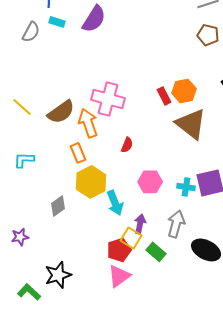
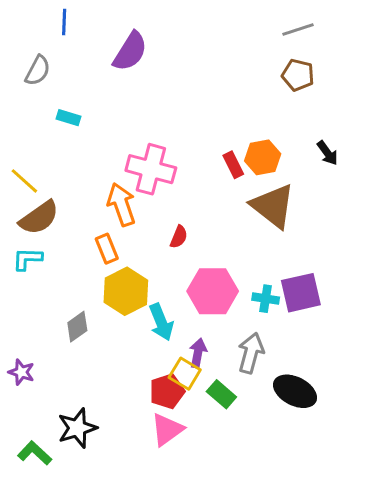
cyan rectangle: (57, 22) -> (68, 118), moved
brown semicircle: (61, 112) -> (39, 218), moved
pink hexagon: (150, 182) -> (213, 291), size x1.4
purple star: (20, 237) -> (21, 372), turned 30

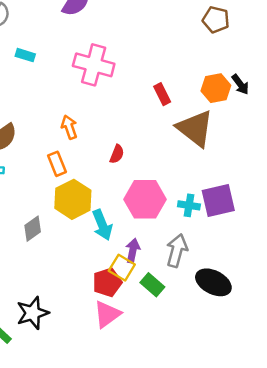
orange hexagon: (263, 157) -> (216, 88), moved
pink cross: (151, 169) -> (94, 65), moved
orange arrow: (121, 204) -> (69, 127), size x0.7

